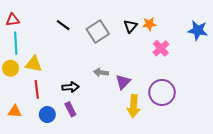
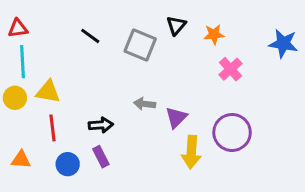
black triangle: (130, 26) -> (176, 25), moved
gray square: (98, 31) -> (140, 45), turned -35

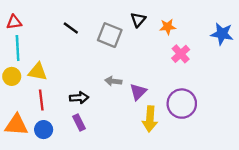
orange triangle: (21, 160) -> (16, 125), size x1.5
blue circle: (68, 164) -> (44, 130), moved

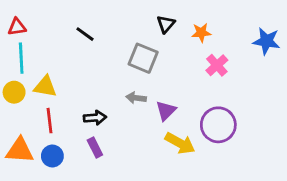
gray square: (110, 35) -> (143, 58), moved
yellow arrow: (150, 119) -> (180, 143), turned -65

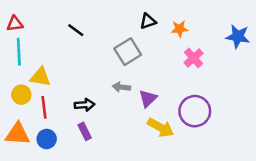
black triangle: (166, 24) -> (148, 21), turned 30
gray square: (143, 58) -> (128, 52), turned 36
yellow circle: (14, 92) -> (21, 95), moved

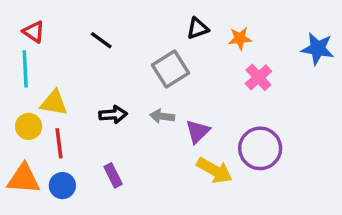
red triangle: (15, 24) -> (34, 32), moved, turned 42
black arrow: (85, 105) -> (113, 115), moved

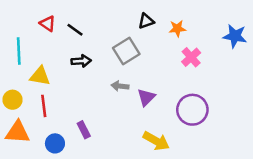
red triangle: (34, 32) -> (47, 24), moved
black arrow: (113, 115) -> (81, 61), moved
yellow circle: (29, 126) -> (12, 100), moved
yellow arrow: (215, 170) -> (156, 141), moved
blue circle: (62, 186) -> (55, 143), moved

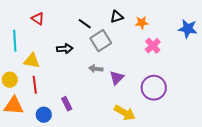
black line: (75, 30) -> (85, 24), moved

